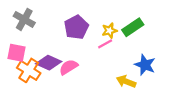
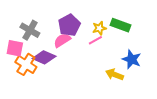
gray cross: (24, 19) -> (30, 30), moved
green rectangle: (133, 27) -> (121, 25), turned 54
pink semicircle: (69, 67) -> (62, 40), moved

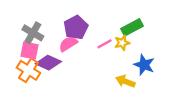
green rectangle: (121, 25) -> (132, 27), turned -48
yellow star: (99, 28) -> (122, 43), moved
pink square: (15, 48) -> (30, 50), moved

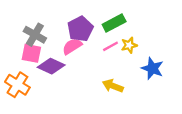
green rectangle: (132, 27) -> (114, 23), moved
orange cross: (28, 70) -> (17, 85), moved
yellow arrow: (125, 81) -> (113, 86), moved

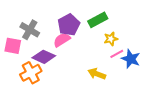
pink line: (111, 46) -> (117, 54), moved
pink square: (31, 53) -> (13, 46), moved
orange cross: (17, 85) -> (31, 73), moved, turned 30

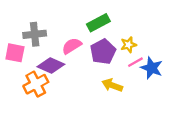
green rectangle: (98, 20) -> (98, 23), moved
purple pentagon: (69, 25) -> (103, 52), moved
gray cross: (30, 30) -> (35, 34), turned -36

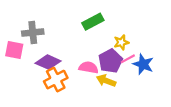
pink semicircle: (72, 46) -> (89, 68), moved, turned 42
purple pentagon: (103, 52) -> (110, 61), moved
orange cross: (36, 84) -> (56, 80), moved

